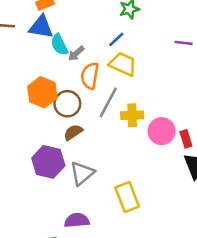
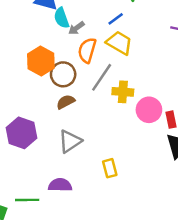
purple hexagon: (48, 162) -> (21, 133), moved
yellow rectangle: (127, 197) -> (110, 168), size x0.7

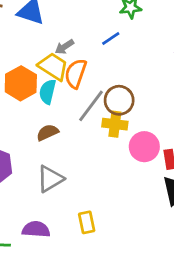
cyan semicircle: (62, 18) -> (48, 92), moved, turned 30
yellow trapezoid: (119, 43) -> (53, 66), moved
brown circle: (63, 74) -> (119, 100), moved
yellow rectangle: (110, 168) -> (87, 222), moved

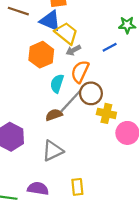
yellow trapezoid: (53, 66) -> (66, 33), moved
orange hexagon: (21, 83) -> (41, 55), moved
brown circle: (119, 100) -> (91, 93), moved
gray line: (91, 106) -> (71, 101), moved

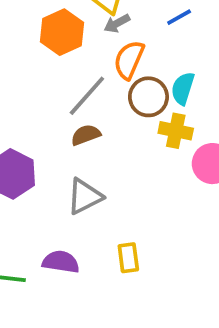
cyan semicircle: (57, 84) -> (183, 88), moved
gray line: (71, 101) -> (87, 96), moved

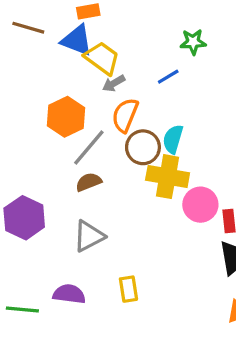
orange hexagon: (62, 32) -> (66, 117), moved
yellow cross: (176, 131) -> (168, 177), size x1.4

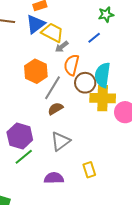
blue triangle: (77, 40) -> (36, 24), turned -50
cyan semicircle: (173, 139) -> (103, 75), size x1.4
green line: (22, 309) -> (24, 157), moved, turned -36

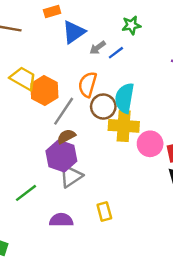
blue triangle: (36, 24) -> (74, 32), moved
yellow trapezoid: (52, 33) -> (23, 78), moved
gray arrow: (62, 47) -> (98, 48), moved
purple hexagon: (20, 136) -> (61, 156), moved

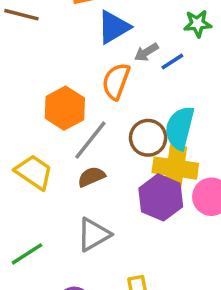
yellow trapezoid: (23, 78) -> (34, 172), moved
orange semicircle: (88, 84) -> (116, 81), moved
purple hexagon: (61, 156) -> (161, 197), moved

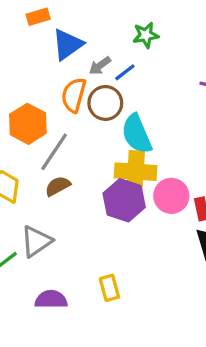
cyan semicircle: (180, 128) -> (137, 134), turned -33
brown circle: (148, 138) -> (105, 103), moved
gray triangle: (94, 234) -> (36, 241), moved

